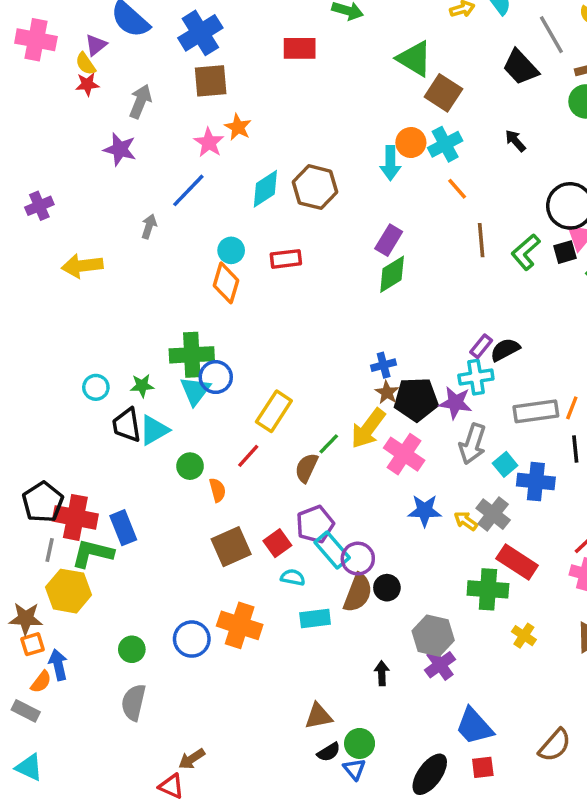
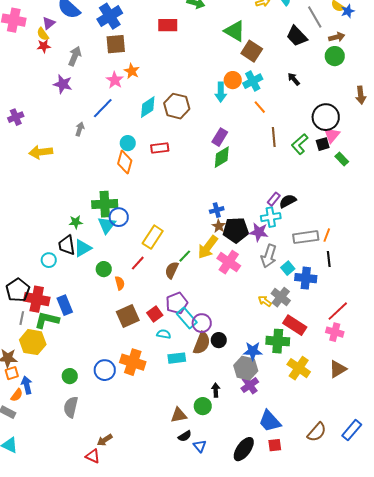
cyan circle: (96, 387) -> (49, 260), moved
blue star: (425, 511) -> (253, 351), moved
yellow cross: (524, 636) -> (299, 368), size x1.6
green circle: (360, 743) -> (203, 406), moved

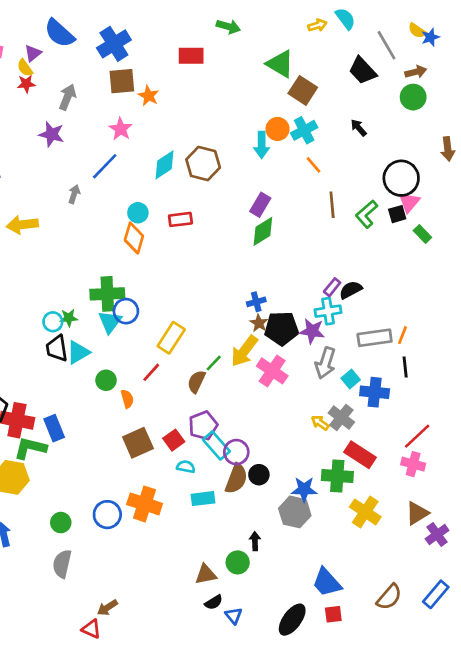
orange star: (132, 71) -> (149, 96), moved
cyan circle: (49, 260) -> (53, 322), moved
purple cross: (250, 385) -> (437, 535), moved

